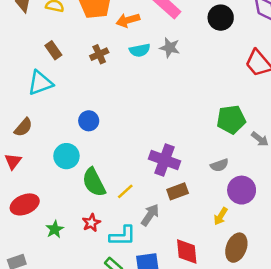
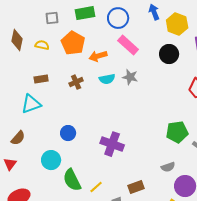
brown rectangle: (53, 50) -> (41, 79), turned -64
purple cross: (164, 160) -> (112, 144), moved

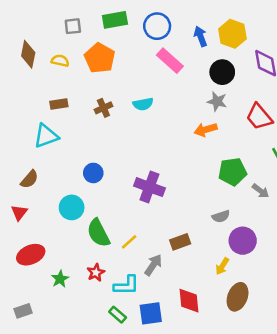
blue arrow: (154, 12) -> (201, 36), moved
orange arrow: (98, 56) -> (206, 130), moved
gray star: (130, 77) -> (217, 101), moved

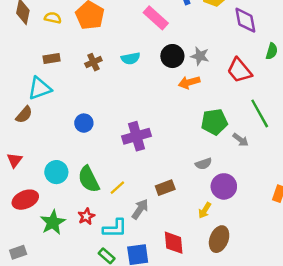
black circle: (222, 72) -> (172, 56), moved
brown semicircle: (29, 179) -> (24, 115), moved
purple cross: (149, 187) -> (137, 136), turned -36
cyan circle: (72, 207) -> (56, 172), moved
green star: (60, 279) -> (53, 222), size x1.5

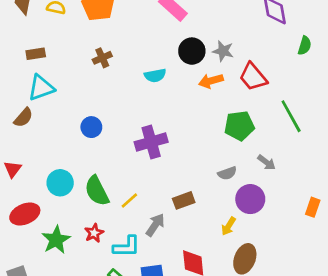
brown rectangle: (52, 58) -> (36, 54), moved
cyan semicircle: (131, 58) -> (155, 75), moved
red trapezoid: (239, 70) -> (253, 77), moved
gray arrow: (241, 140) -> (267, 162), moved

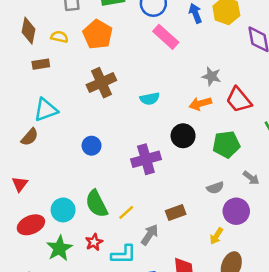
black circle: (192, 51) -> (183, 136), moved
brown rectangle: (36, 54) -> (41, 64), moved
brown cross: (102, 58) -> (101, 83), size x1.6
cyan circle: (60, 183) -> (63, 210), moved

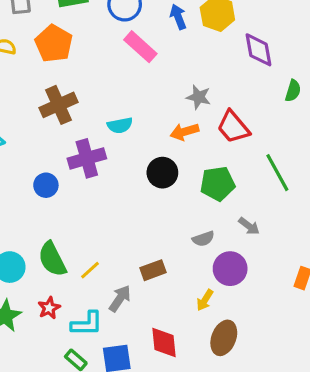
purple cross: (146, 159) -> (87, 158), moved

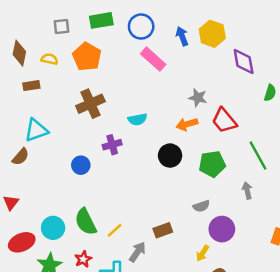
purple cross: (87, 158) -> (112, 145), size x0.7
gray arrow: (249, 226) -> (247, 190), moved, turned -140

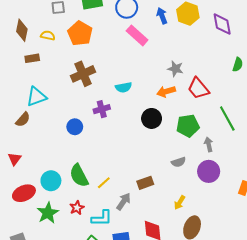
purple diamond: (244, 61) -> (222, 24), moved
gray arrow: (247, 190) -> (209, 144), moved
purple circle: (222, 229) -> (209, 171), moved

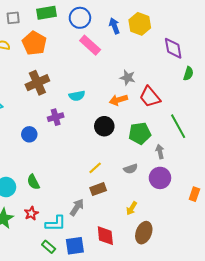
purple diamond: (222, 24) -> (173, 48), moved
green semicircle: (79, 176) -> (33, 182), size x0.7
yellow line: (104, 183) -> (95, 168), moved

